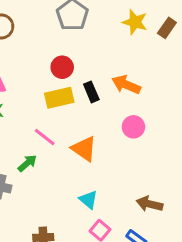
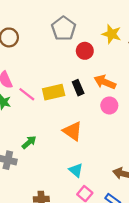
red circle: (62, 67) -> (85, 51), moved
pink circle: (133, 127) -> (109, 105), moved
pink line: (45, 137) -> (27, 94), moved

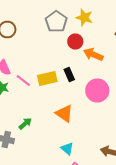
yellow star: (112, 34) -> (84, 18), moved
orange arrow: (105, 82) -> (93, 54), moved
pink circle: (109, 105) -> (97, 90), size x1.5

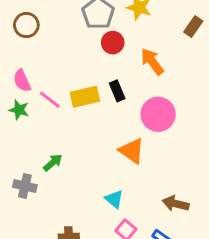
red circle: (75, 42) -> (113, 43), moved
orange arrow: (93, 54) -> (152, 62), turned 30
orange triangle: (64, 114) -> (132, 151), moved

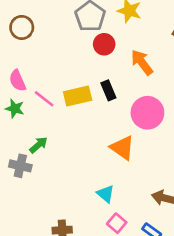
green arrow: (53, 163) -> (38, 145), moved
gray cross: (25, 186) -> (20, 166), moved

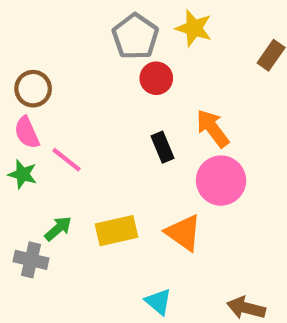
brown circle: (22, 27) -> (33, 89), moved
orange arrow: (142, 62) -> (213, 128), moved
yellow rectangle: (78, 96) -> (117, 231), moved

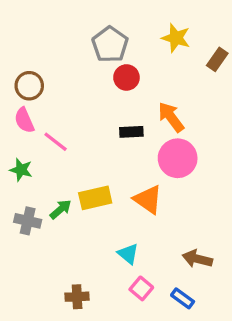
yellow star: (194, 28) -> (176, 38), moved
black rectangle: (163, 147) -> (131, 132), turned -70
green star: (23, 174) -> (21, 170), moved
green arrow: (58, 229) -> (61, 209), moved

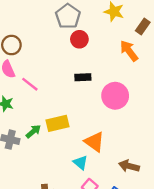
orange arrow: (171, 117) -> (129, 51), moved
orange triangle: (148, 199) -> (94, 142), moved

